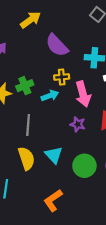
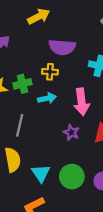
purple semicircle: (57, 45) -> (62, 47), turned -50
yellow cross: (62, 77) -> (50, 72), moved
cyan triangle: (54, 155) -> (41, 173), moved

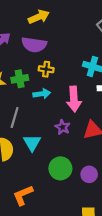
purple semicircle: (62, 47) -> (34, 45), moved
cyan triangle: (41, 173) -> (32, 143), moved

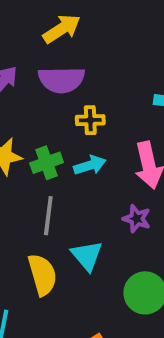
green cross: (20, 79) -> (47, 163), moved

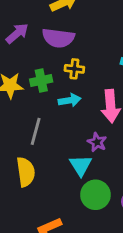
green cross: (47, 163) -> (41, 81), moved
cyan triangle: (87, 256) -> (81, 165), moved

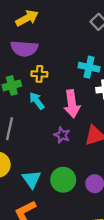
cyan arrow: (70, 100) -> (37, 101), turned -114
cyan triangle: (81, 165) -> (32, 179), moved

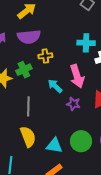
cyan arrow: (37, 101) -> (55, 86), moved
cyan triangle: (32, 179) -> (54, 146), turned -36

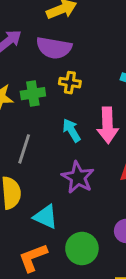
purple star: (73, 104) -> (78, 177), moved, size x1.5
green circle: (81, 141) -> (82, 249), moved

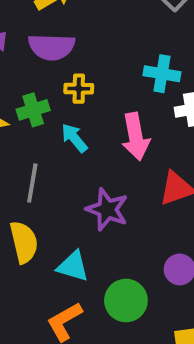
cyan arrow: (72, 130) -> (74, 138), moved

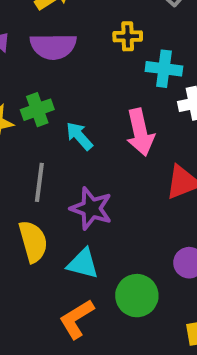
yellow cross: (79, 89) -> (128, 36), moved
purple star: (107, 209) -> (91, 208), moved

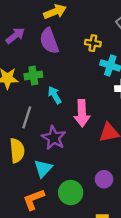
purple semicircle: (53, 46) -> (49, 41), turned 60
pink arrow: (140, 132) -> (82, 113), moved
cyan triangle: (83, 264) -> (43, 169), turned 48

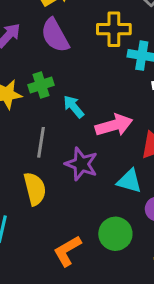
yellow cross: (93, 43) -> (114, 29), size x1.5
pink arrow: (82, 113) -> (114, 125), turned -95
cyan triangle: (43, 169) -> (129, 181), moved, turned -48

